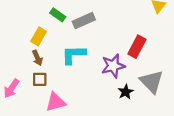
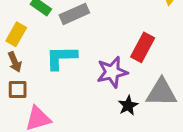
gray triangle: (152, 82) -> (162, 92), turned -45

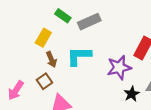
brown arrow: (15, 62) -> (51, 59), moved
brown square: (18, 89) -> (44, 81), turned -35

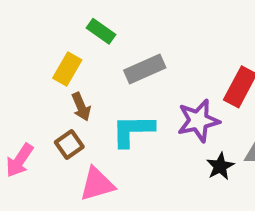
gray rectangle: (89, 22) -> (145, 69), moved
cyan L-shape: (79, 56) -> (133, 131), moved

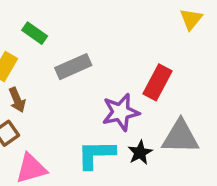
cyan L-shape: (133, 131) -> (96, 154), moved

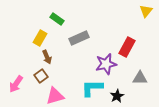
gray triangle: (180, 137) -> (140, 78), size x0.7
black star: (140, 153) -> (117, 96), moved

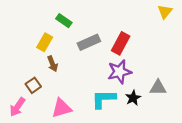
red rectangle: (127, 47) -> (121, 43), moved
brown square: (41, 76) -> (33, 85), moved
pink arrow: (16, 84) -> (17, 107), moved
black star: (117, 96) -> (133, 98), moved

